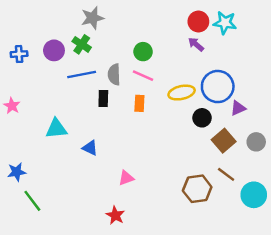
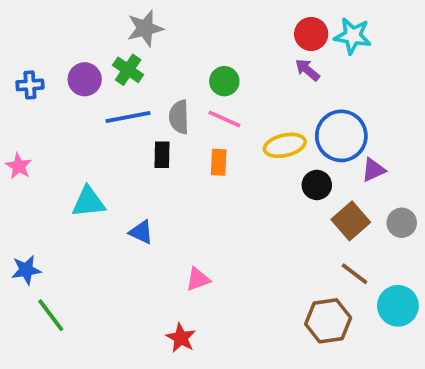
brown hexagon: (197, 189) -> (328, 321), moved

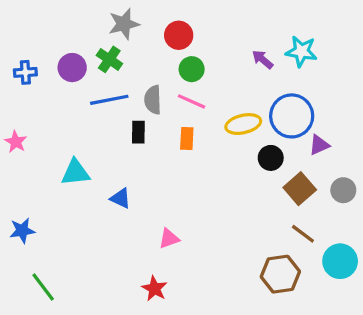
red circle: (311, 34) -> (179, 35), moved
cyan star: (353, 36) -> (301, 51), moved
green line: (51, 315) -> (43, 287), moved

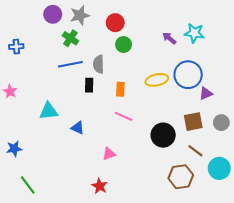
purple circle: (72, 68) -> (53, 14), moved
pink line: (192, 101) -> (124, 116), moved
black circle: (271, 158) -> (163, 135), moved, size x1.5
brown square: (300, 189) -> (193, 122), turned 30

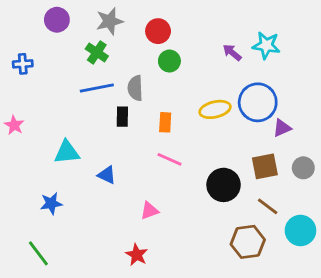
purple circle: (53, 14) -> (57, 20), moved
blue star: (14, 149) -> (51, 203), moved

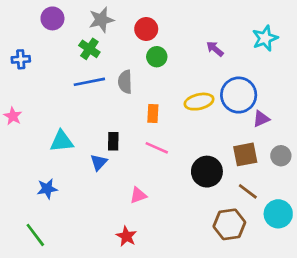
cyan star: (266, 45) -> (265, 38), moved, turned -30
black rectangle: (122, 117) -> (113, 141), moved
blue triangle: (107, 175) -> (99, 162), turned 48

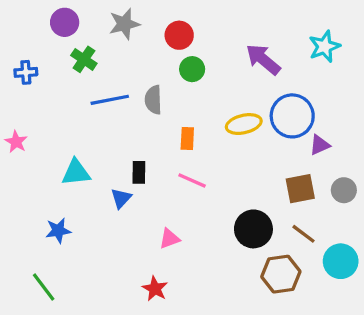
green cross: (89, 49) -> (84, 59), moved
purple arrow: (215, 49) -> (263, 59), size x1.6
black circle: (207, 172) -> (253, 229), moved

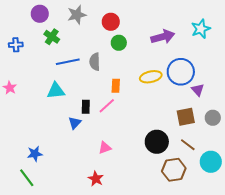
purple arrow: (263, 59) -> (163, 37), turned 125
purple triangle: (320, 145) -> (198, 90), turned -48
cyan triangle: (76, 172) -> (56, 91), moved
pink line: (192, 181) -> (107, 106), moved, turned -66
blue star: (58, 231) -> (35, 154), moved

